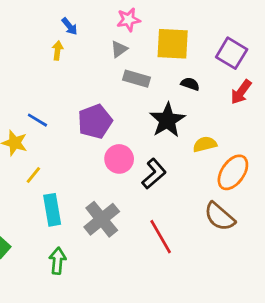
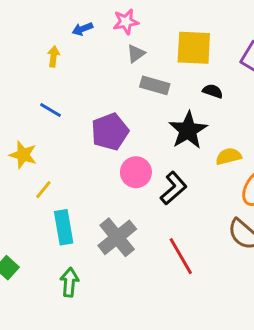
pink star: (128, 20) -> (126, 22), moved
blue arrow: (70, 26) -> (82, 29), turned 108
yellow arrow: (57, 50) -> (53, 56), moved
blue line: (37, 120) -> (51, 110), moved

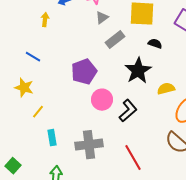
gray rectangle: (155, 85) -> (115, 40), turned -54
blue line: (51, 110) -> (33, 57), moved
cyan rectangle: (64, 227) -> (52, 138), size x0.7
gray cross: (117, 237) -> (89, 145), turned 32

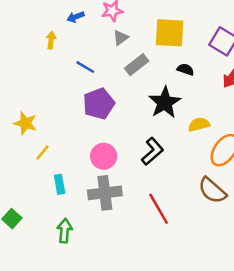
blue line: (33, 57) -> (85, 67), moved
pink circle: (102, 100) -> (104, 156), moved

